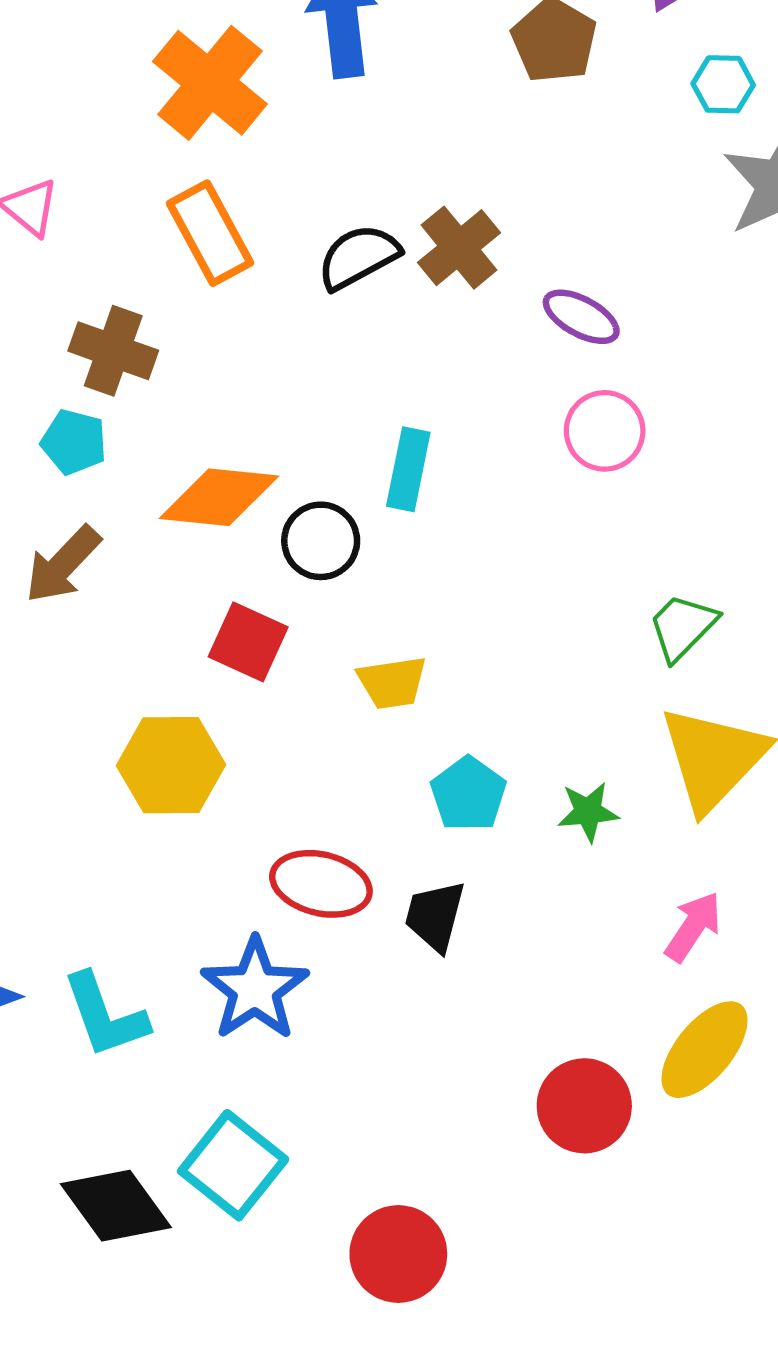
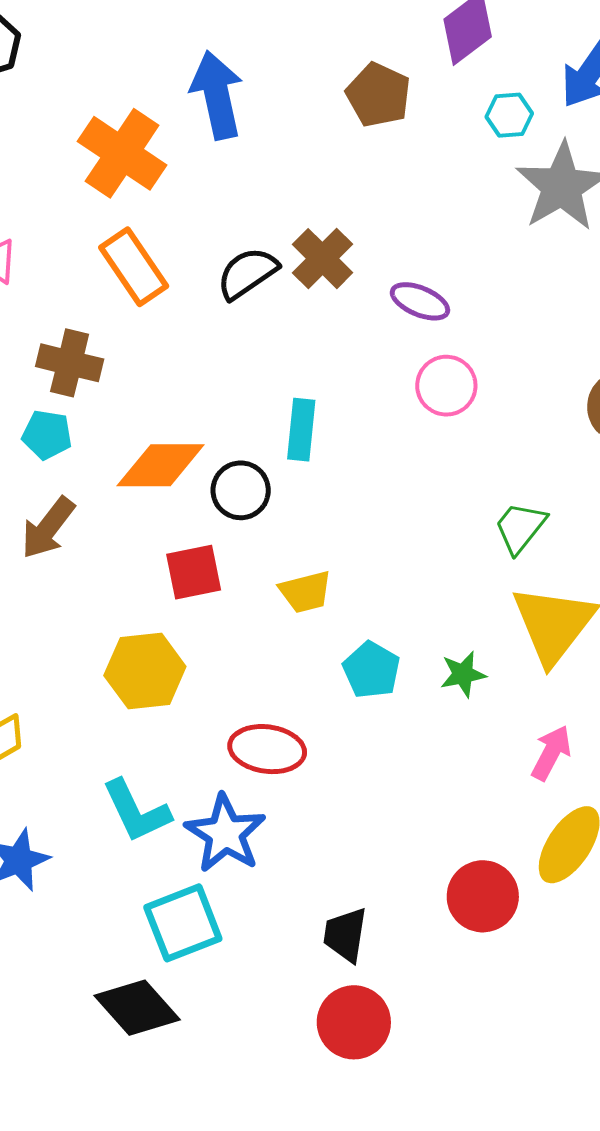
red square: (248, 642) -> (194, 572), turned -30
black trapezoid: (435, 916) -> (345, 935), moved
cyan L-shape: (105, 1015) -> (136, 811), moved
cyan square: (233, 1165) -> (183, 923), moved, turned 36

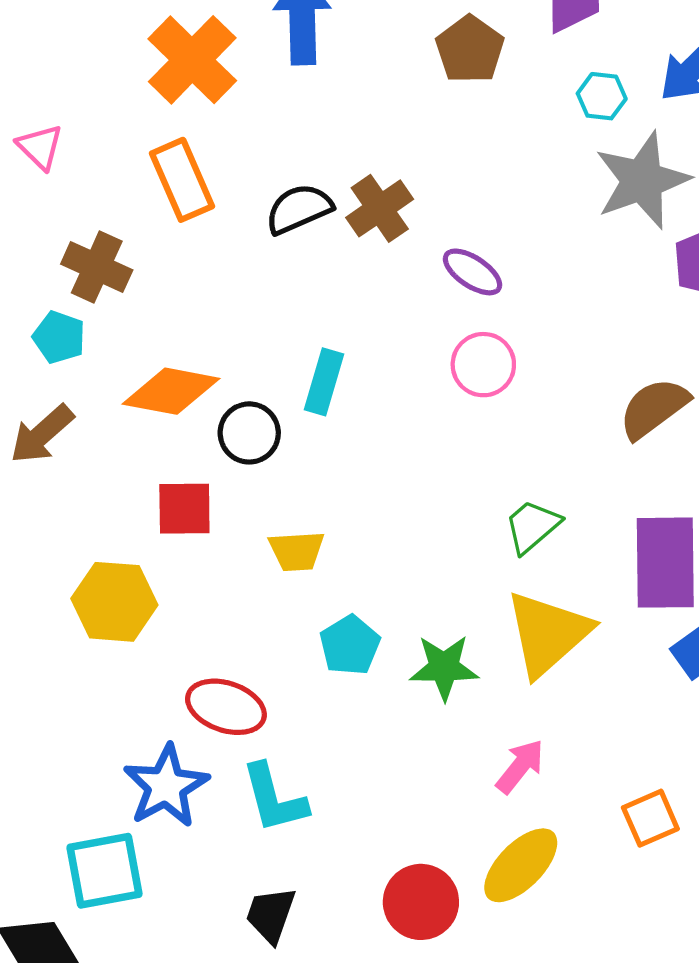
green star: (463, 674) -> (444, 667), size x1.4
cyan L-shape: (136, 811) -> (274, 798), moved

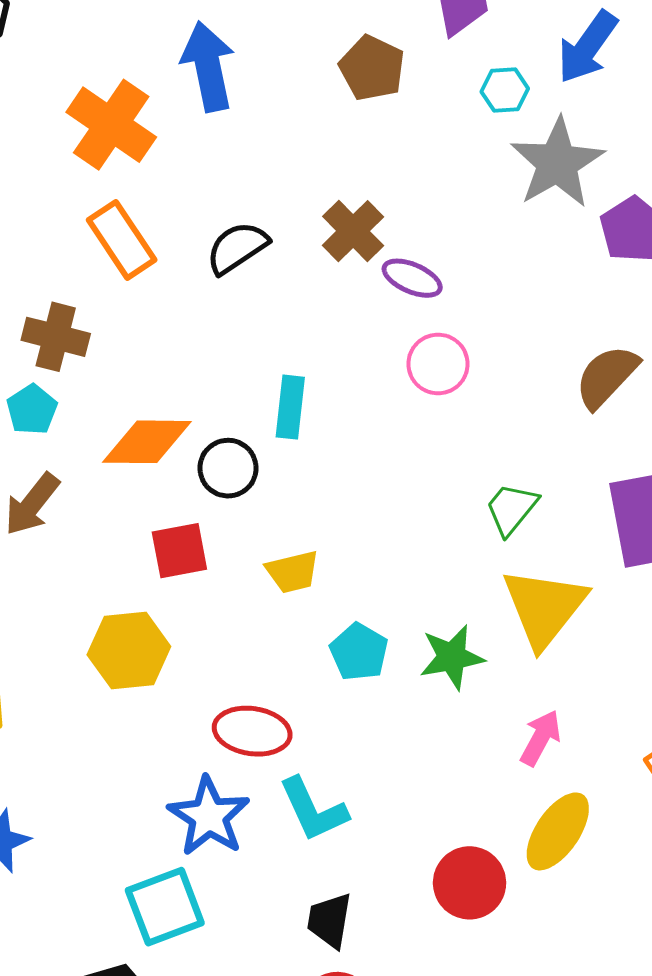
brown cross: (380, 208) -> (353, 231), moved
cyan pentagon: (59, 337) -> (32, 410), turned 30

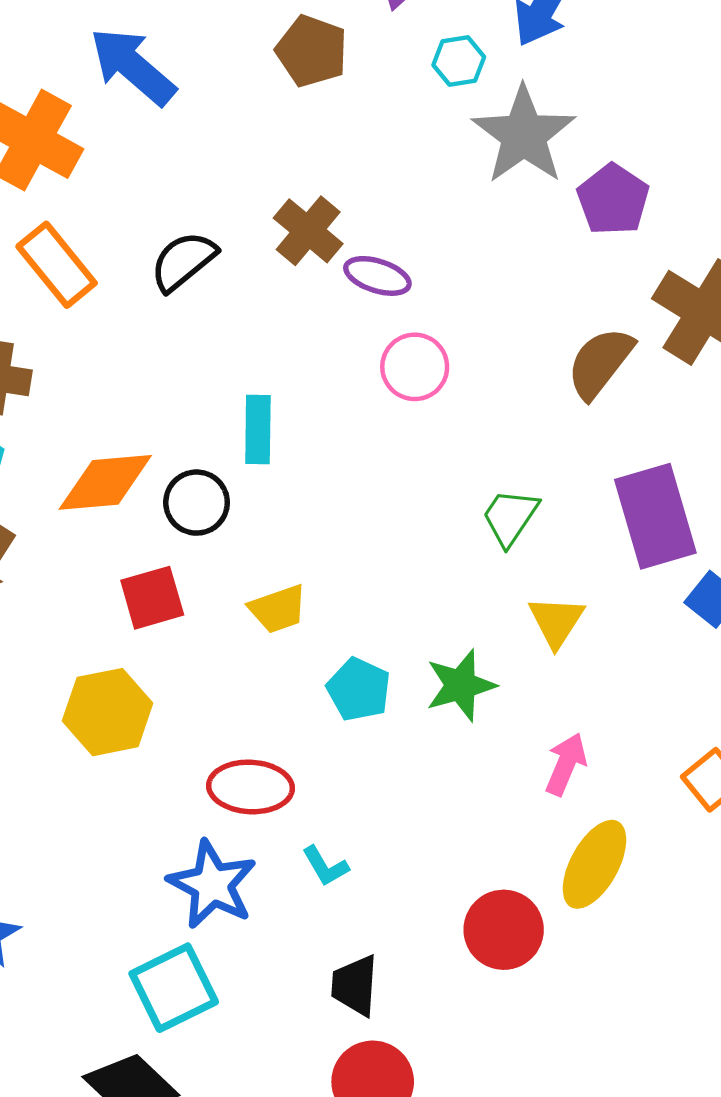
blue arrow: (208, 66) -> (133, 66), turned -32
yellow triangle: (544, 607) -> (556, 621), size x0.6
cyan L-shape: (313, 810) -> (325, 866), size x0.6

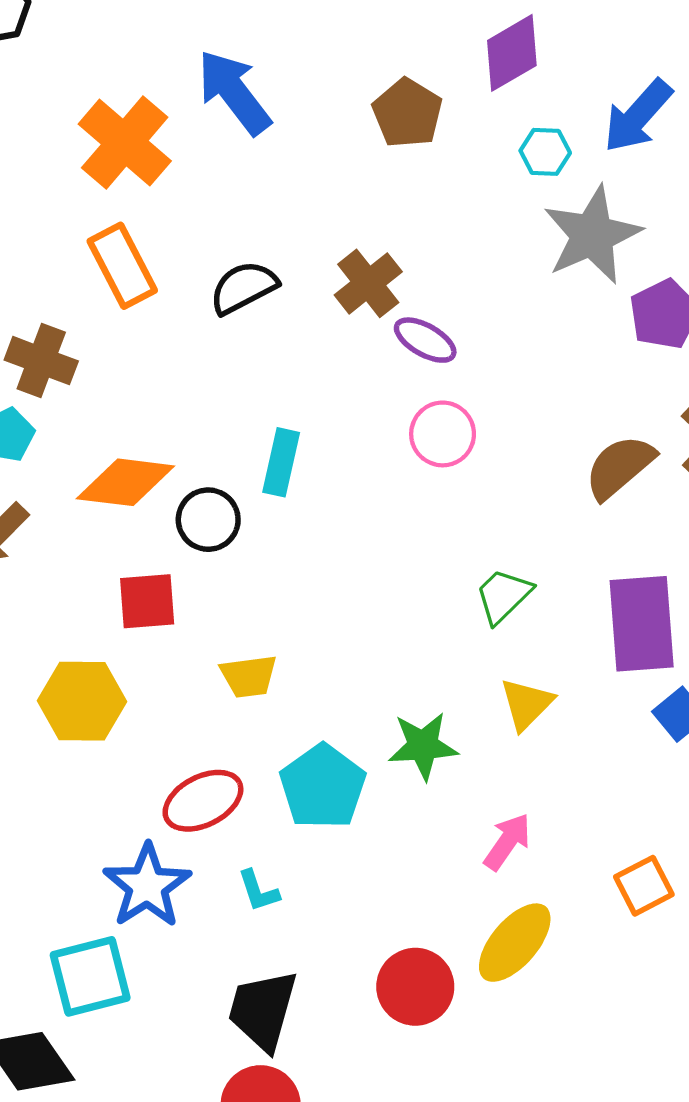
yellow trapezoid: (278, 609) -> (249, 676), moved
cyan pentagon: (359, 689) -> (323, 787), moved, size x1.4
red ellipse: (250, 787) -> (203, 801), turned -42
black trapezoid: (355, 985) -> (263, 1010), size x1.4

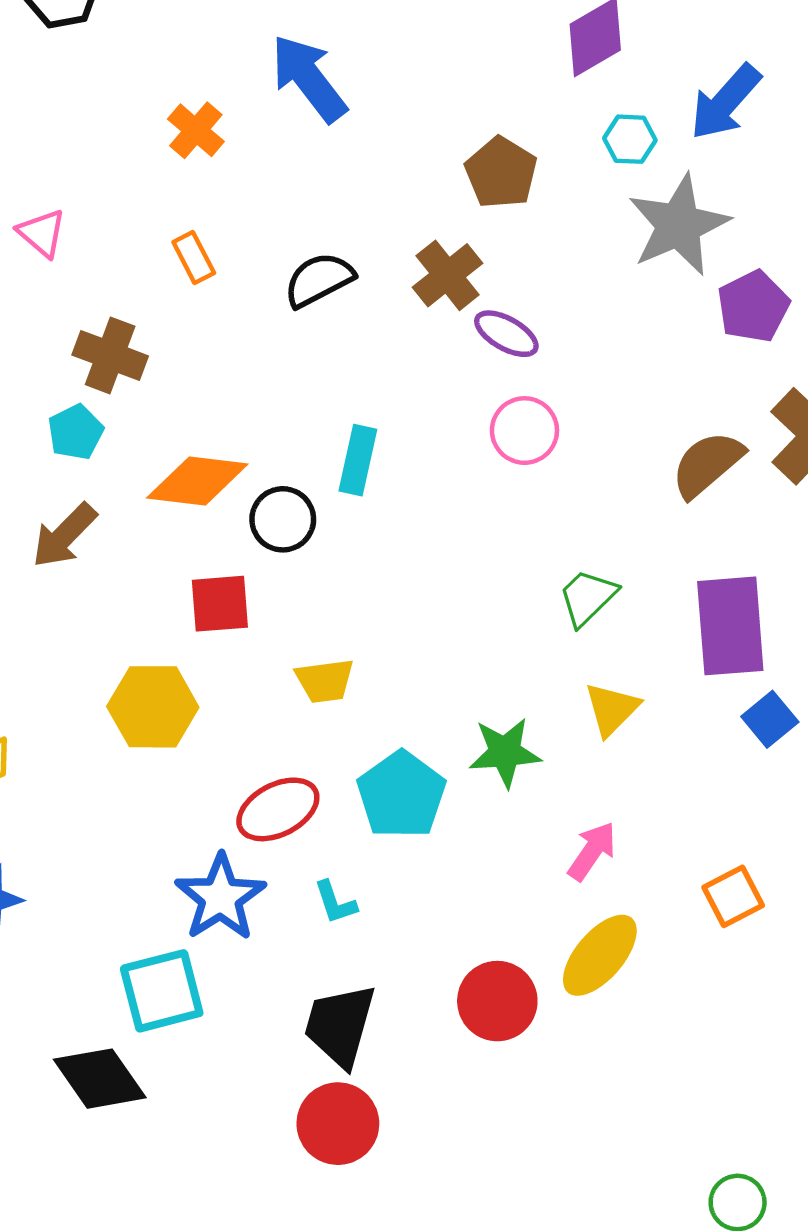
brown pentagon: (407, 113) -> (501, 173), moved
orange cross: (125, 142) -> (196, 130), size x0.6
orange rectangle: (122, 266) -> (194, 257), size x0.6

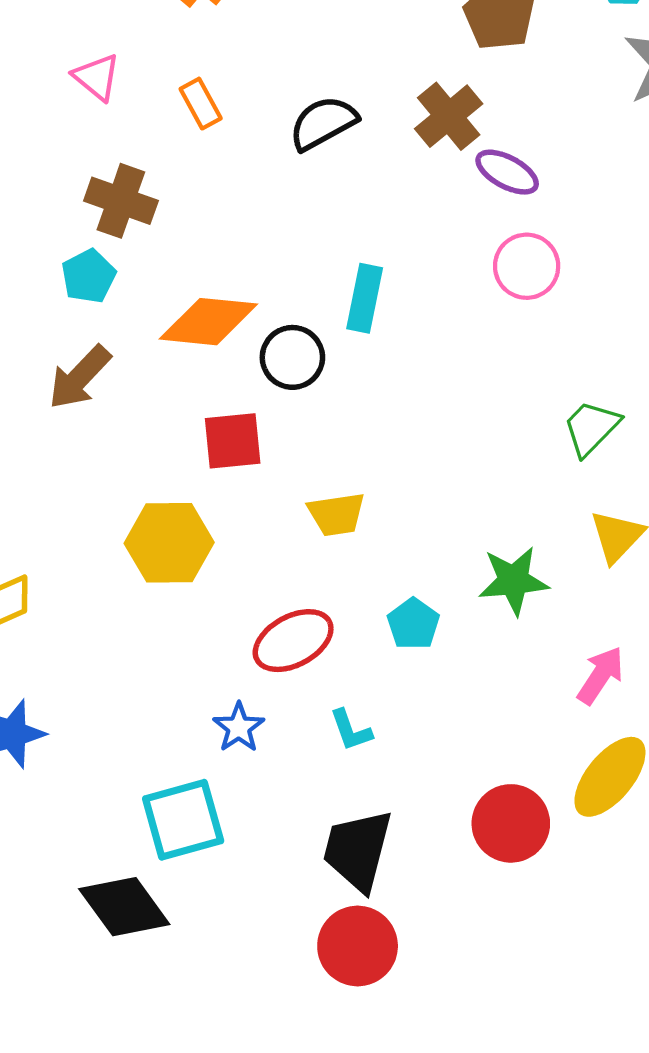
pink triangle: (42, 233) -> (97, 77), moved
cyan pentagon: (401, 795) -> (413, 624), size x0.6
blue star: (220, 897) -> (239, 727), size x0.6

